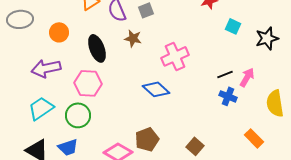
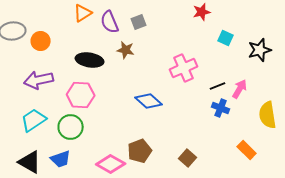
orange circle: (59, 32) -> (41, 41), moved
black ellipse: (97, 48) -> (90, 60), turned -60
pink cross: (175, 56) -> (184, 68), moved

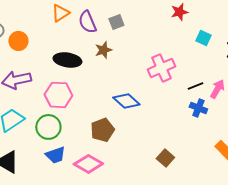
brown star: (126, 50) -> (103, 50), turned -30
brown pentagon: (140, 151) -> (102, 130), moved
blue trapezoid: (61, 159) -> (55, 155), moved

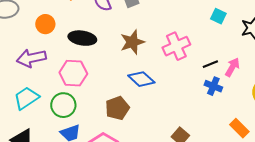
orange circle: (18, 41) -> (45, 24), moved
brown star: (103, 50) -> (132, 42), moved, size x1.4

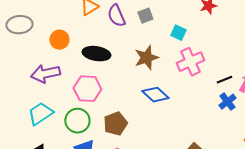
cyan square: (218, 16) -> (178, 33), moved
blue cross: (213, 86) -> (227, 102), turned 30
brown pentagon: (117, 108) -> (115, 124), moved

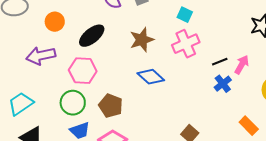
cyan square: (178, 33) -> (185, 15), moved
black ellipse: (96, 54) -> (92, 36), turned -48
cyan trapezoid: (40, 114) -> (21, 104), moved
brown pentagon: (115, 124) -> (111, 106), turned -30

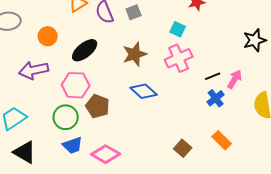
brown pentagon: (111, 106) -> (98, 106), moved
orange rectangle: (249, 126) -> (222, 140), moved

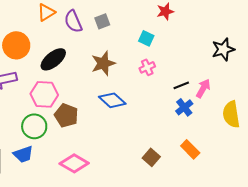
orange circle: (48, 36) -> (16, 45), size x1.4
pink cross: (179, 58) -> (147, 67), size x0.6
blue trapezoid: (73, 145) -> (23, 154), moved

